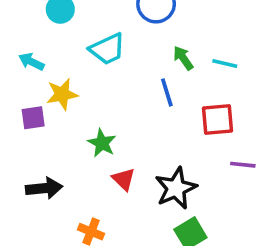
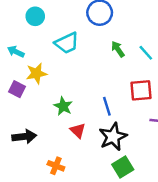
cyan line: (225, 63) -> (146, 53), turned 35
blue line: (167, 92) -> (107, 106), moved
purple square: (33, 118) -> (17, 89), turned 35

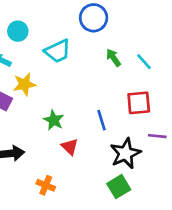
cyan circle: (35, 16) -> (18, 31), moved
black star: (113, 137) -> (125, 153), moved

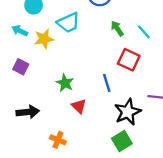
yellow star: (24, 84) -> (44, 39), moved
red square: (139, 103) -> (129, 60), moved, turned 30

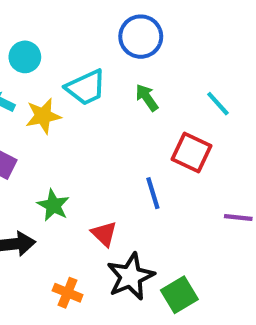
green arrow: (117, 28) -> (147, 98), moved
green star: (65, 83) -> (53, 205), moved
black star: (128, 112) -> (131, 276), moved

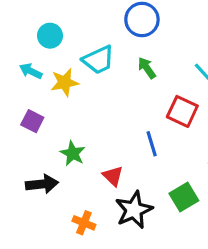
green square: (179, 295) -> (184, 197), moved

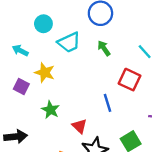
cyan circle: (50, 36) -> (43, 24), moved
yellow star: (65, 82) -> (45, 73), moved, turned 30
black arrow: (42, 184) -> (16, 137), moved

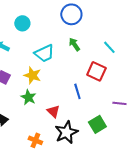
cyan trapezoid: (69, 42) -> (44, 53), moved
yellow star: (45, 73) -> (32, 75), moved

